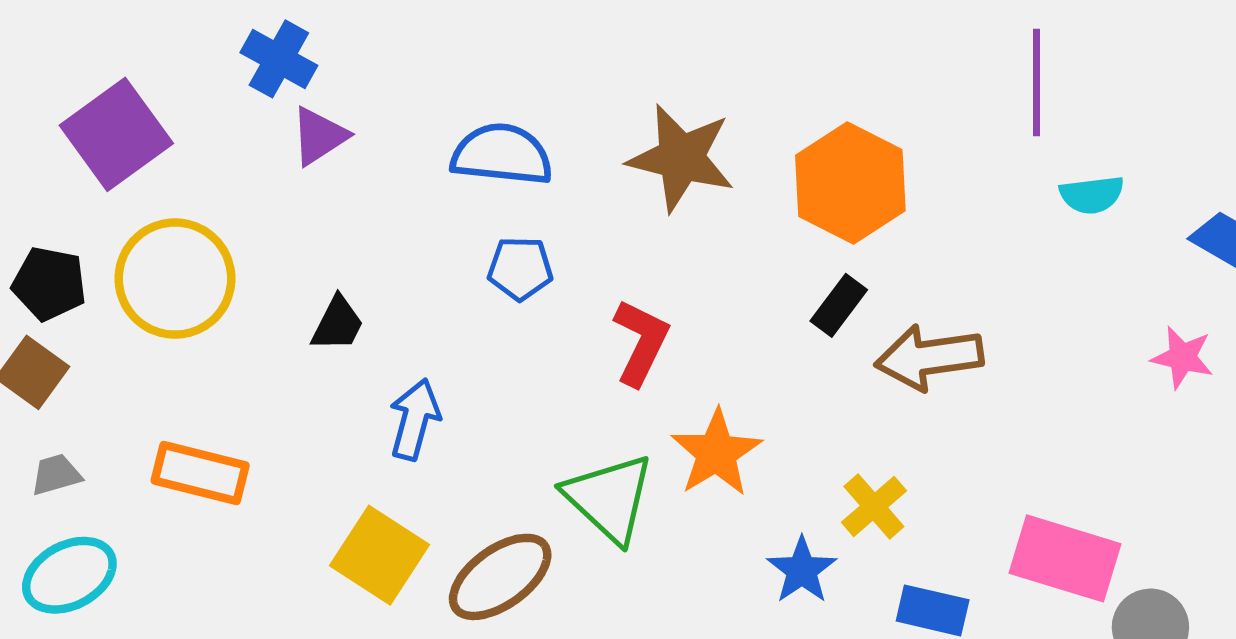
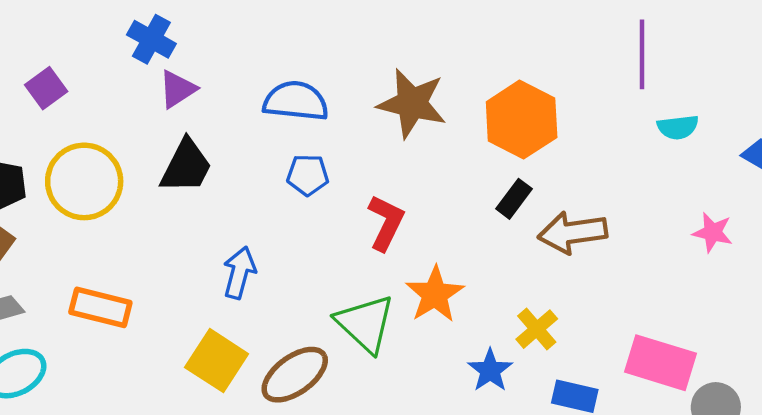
purple square: (116, 134) -> (46, 88), size x0.6
black trapezoid: (338, 324) -> (186, 166), moved, size x1.5
pink star: (1182, 357) -> (713, 232), moved

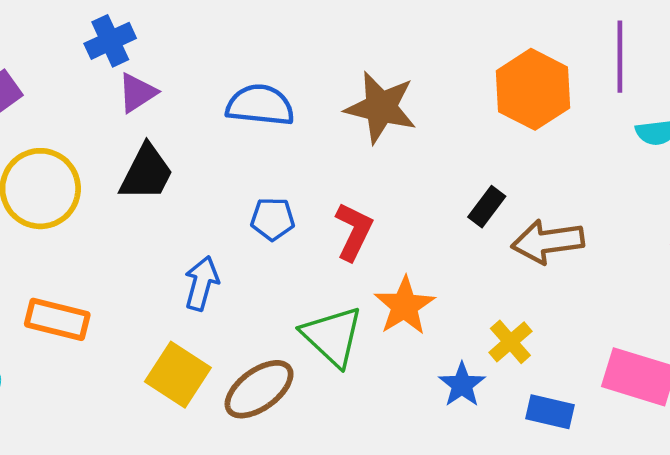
blue cross: (151, 39) -> (110, 41), turned 36
orange hexagon: (522, 120) -> (533, 89), moved
blue pentagon: (308, 175) -> (273, 219), moved

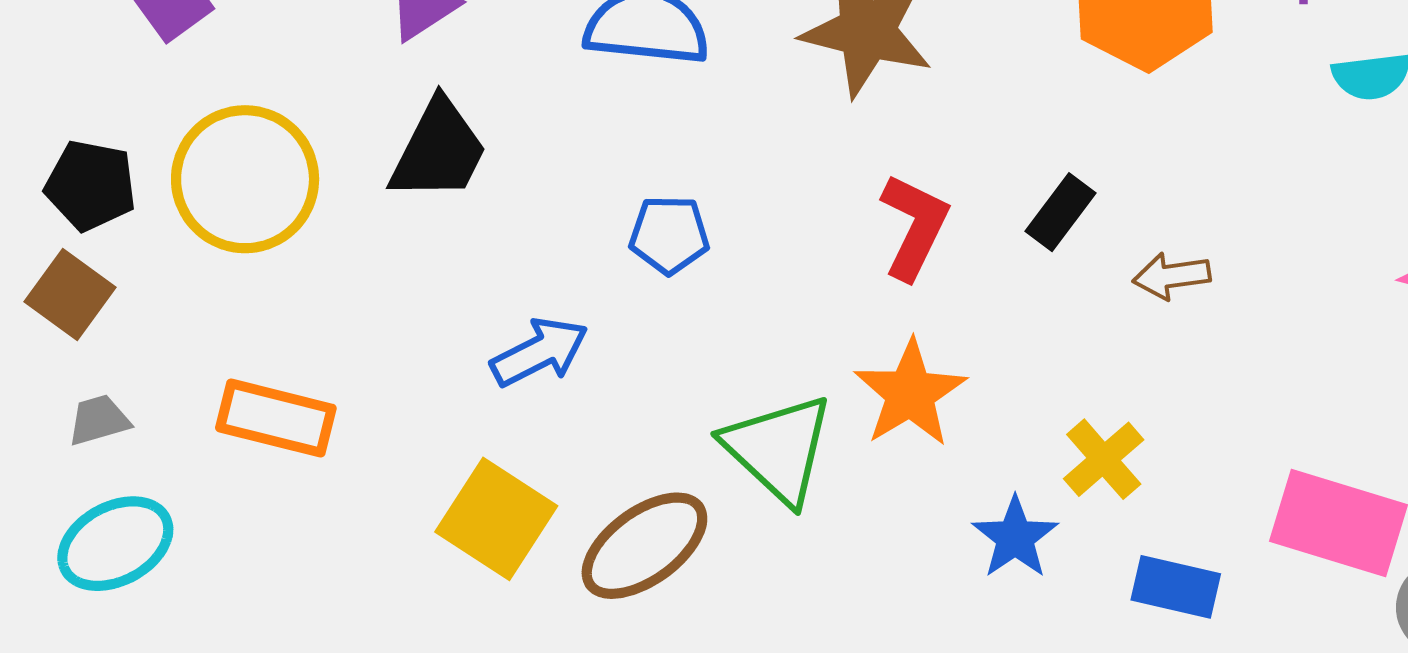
red L-shape: (354, 231) -> (914, 227), moved
brown arrow: (548, 242) -> (1172, 276), size x0.6
blue arrow: (202, 283) -> (539, 352), turned 48

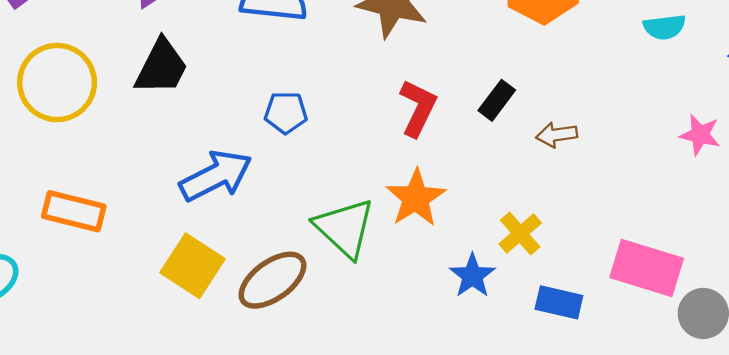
blue arrow: (539, 352) -> (216, 176), size x1.4

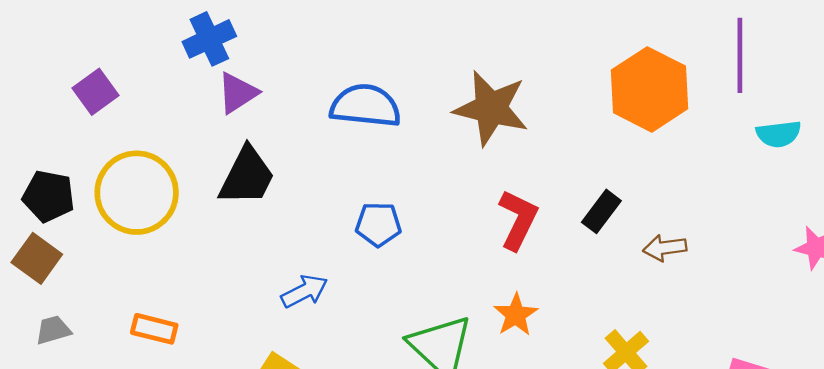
blue arrow: (216, 176) -> (304, 291), size x0.6
orange star: (416, 198) -> (516, 315), size x0.7
orange rectangle: (74, 211) -> (154, 329), size x0.7

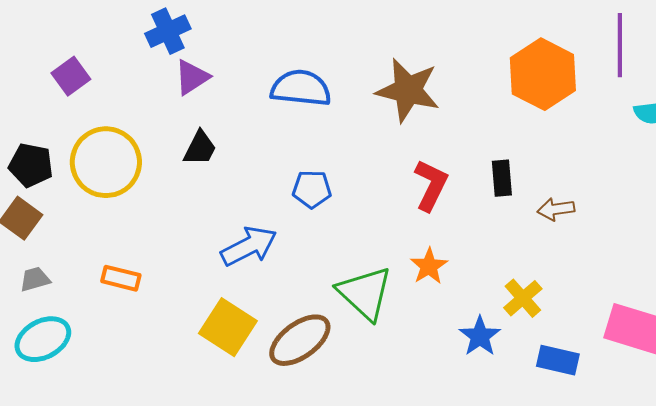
black trapezoid: (247, 176) -> (200, 148), size x0.7
black rectangle: (601, 211) -> (502, 178), turned -42
blue arrow: (304, 291) -> (249, 246), size x1.4

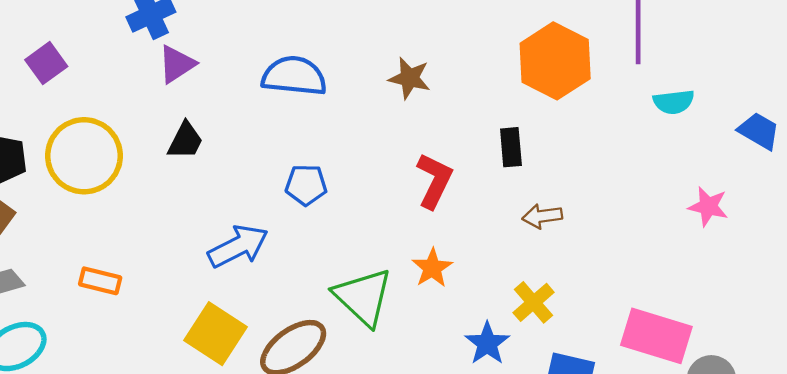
brown star: (408, 90) -> (410, 78), size x0.6
black rectangle: (502, 178) -> (511, 147), moved
brown arrow: (556, 209) -> (542, 216), moved

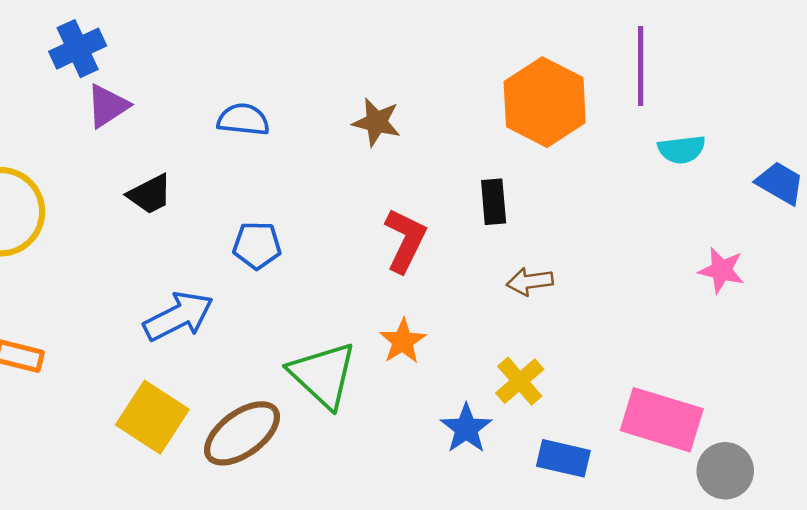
blue semicircle: (294, 76) -> (243, 120), size x0.7
black trapezoid: (185, 141) -> (150, 194), moved, turned 36

